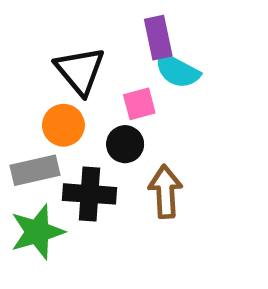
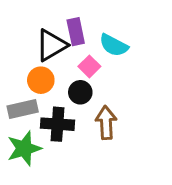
purple rectangle: (158, 38) -> (76, 32), moved
black triangle: (80, 71) -> (51, 45), turned 40
pink square: (139, 104) -> (89, 66), turned -30

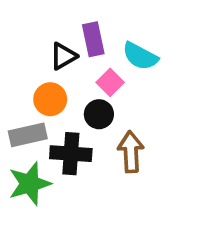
black triangle: (51, 45) -> (63, 56), size x0.7

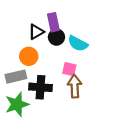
cyan semicircle: (140, 56) -> (78, 44), moved
pink square: (110, 82) -> (69, 69), moved, turned -32
black circle: (99, 114) -> (56, 37), moved

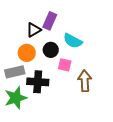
purple rectangle: (53, 22) -> (50, 21), turned 36
black circle: (56, 37) -> (51, 50), moved
brown arrow: (75, 86) -> (85, 81), moved

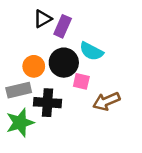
black triangle: (34, 30) -> (43, 19), moved
black circle: (51, 50) -> (64, 63), size x1.5
brown arrow: (85, 81) -> (106, 101), turned -110

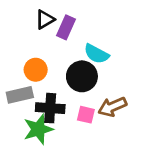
black circle: (64, 63) -> (82, 76), moved
pink square: (81, 81) -> (86, 115), moved
green star: (20, 123) -> (38, 129), moved

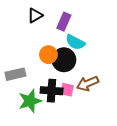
purple rectangle: (66, 27) -> (64, 22), moved
orange circle: (36, 70) -> (48, 55), moved
black cross: (50, 108) -> (52, 91), moved

